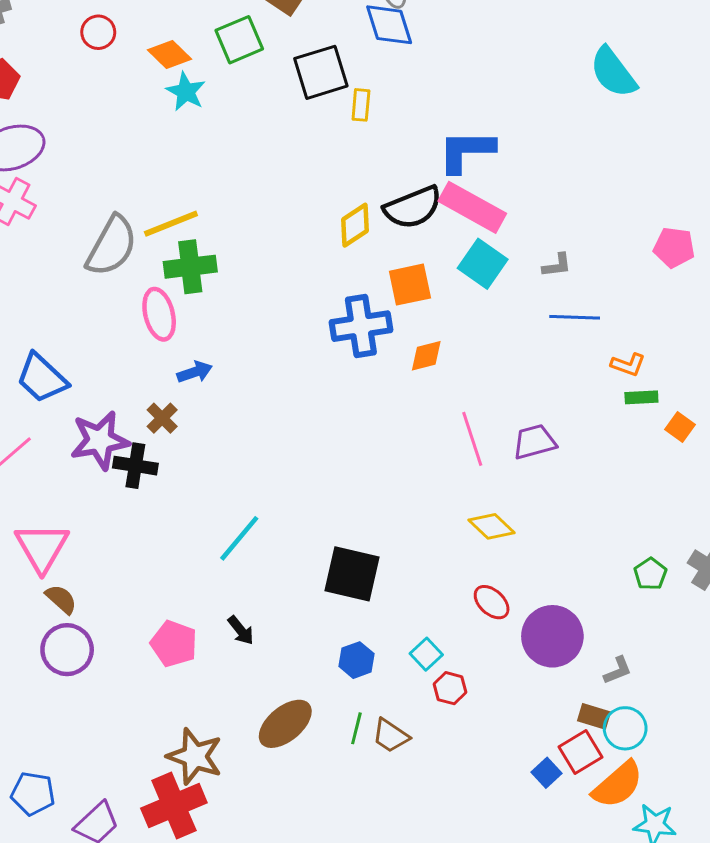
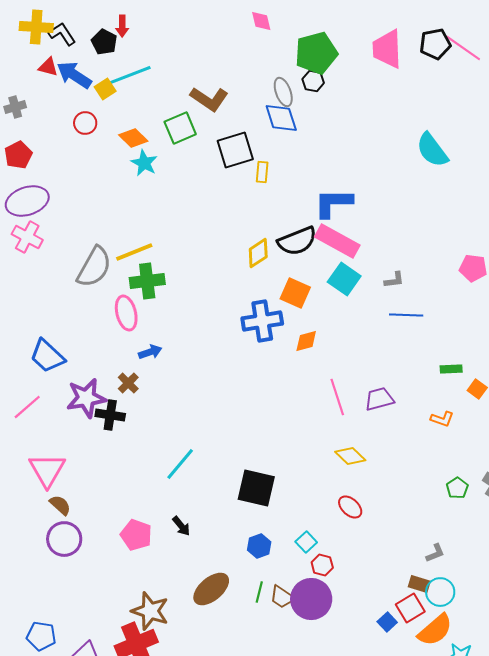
orange square: (410, 285) -> (295, 293), turned 36
orange L-shape: (628, 365) -> (442, 419), moved
purple circle: (552, 636) -> (311, 599), moved

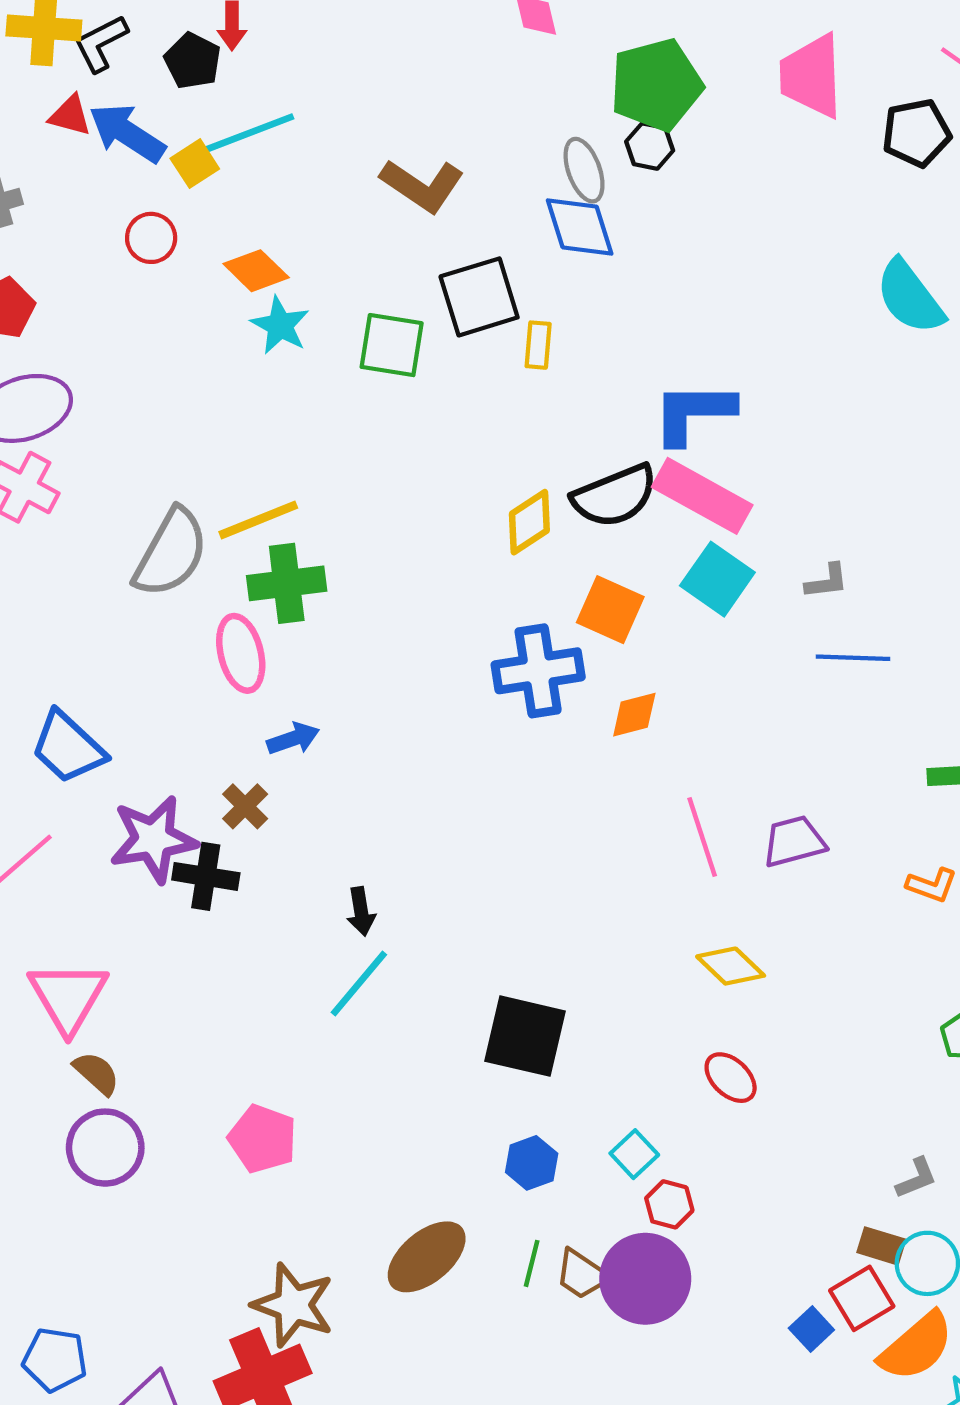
black L-shape: (62, 34) -> (101, 43), turned -84
black pentagon: (435, 44) -> (916, 133), moved
green square: (180, 128) -> (392, 345), moved, turned 32
black arrow: (181, 526) -> (361, 911), moved, turned 30

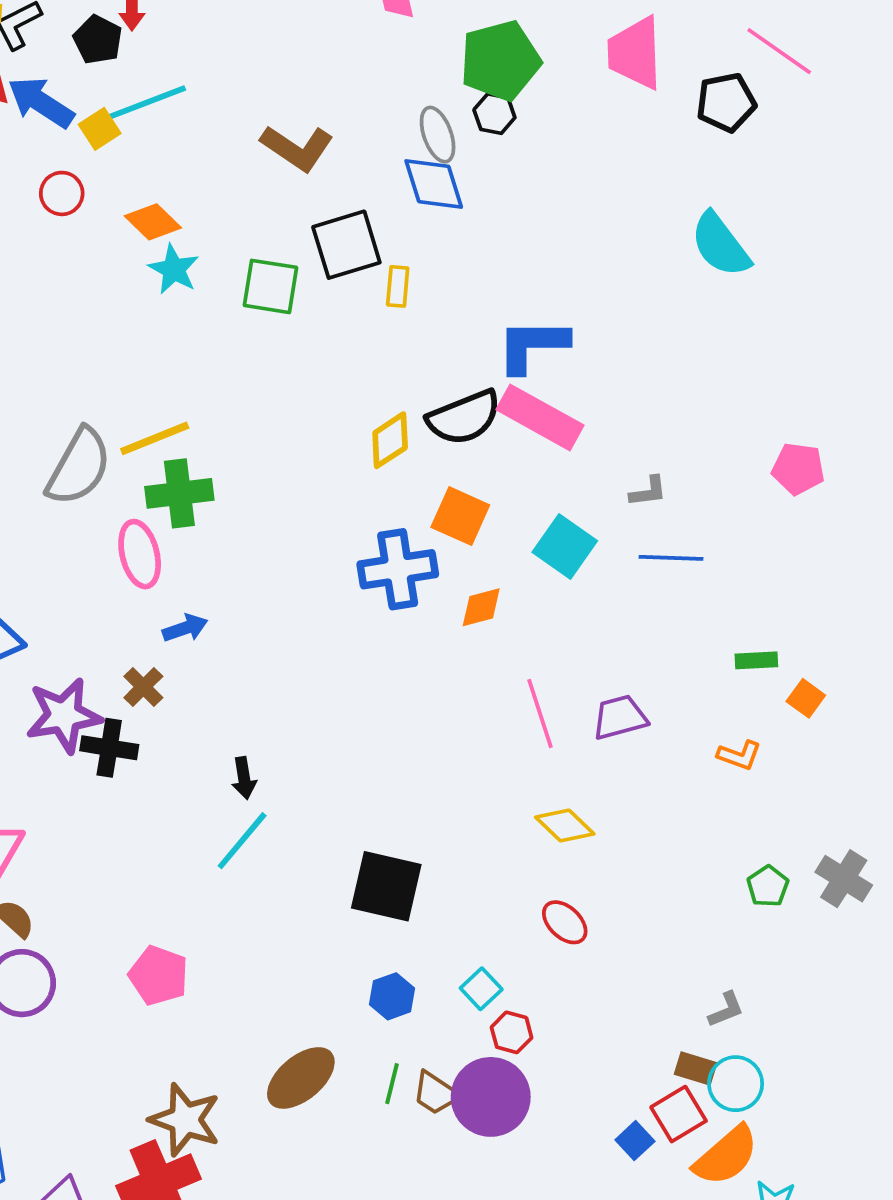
cyan square: (717, 579) -> (565, 546), moved

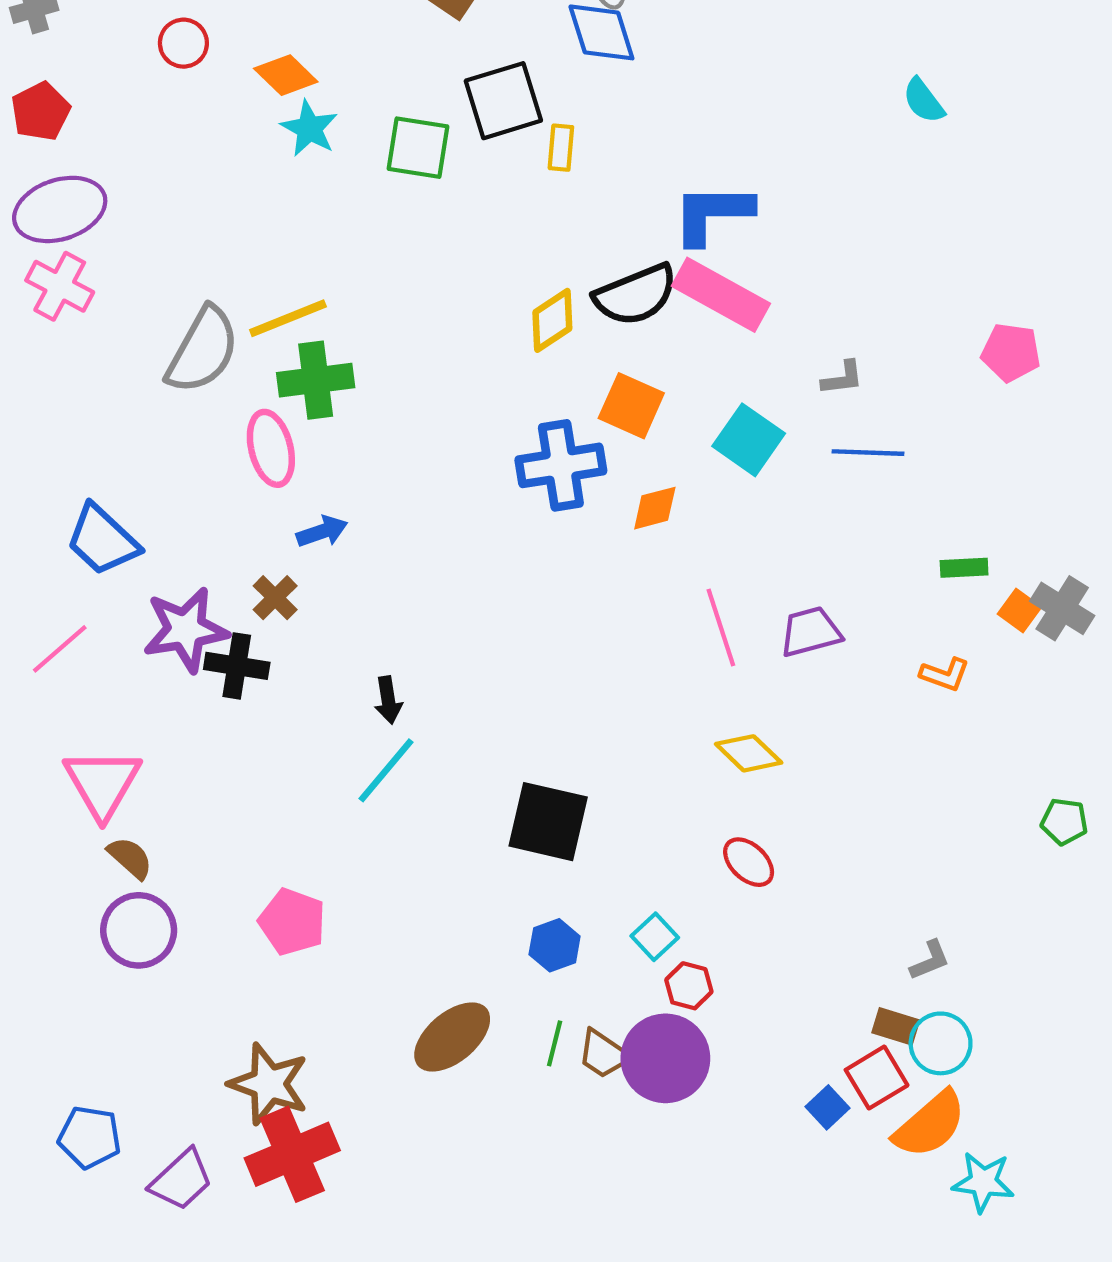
cyan semicircle: (720, 245) -> (924, 101), size x0.6
gray cross: (844, 879) -> (1062, 608), moved
green pentagon: (768, 886) -> (1064, 822), moved, turned -30
brown star: (185, 1120) -> (269, 1084), moved

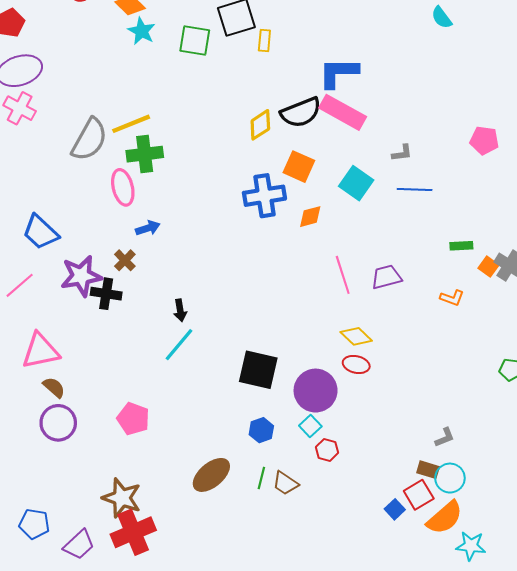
pink triangle: (102, 783) -> (40, 351), turned 48
red ellipse: (749, 862) -> (356, 364), moved, turned -30
purple circle: (665, 1058) -> (316, 391), moved

